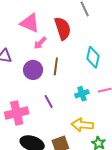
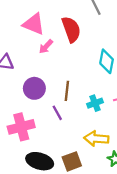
brown line: (56, 66) -> (67, 91), moved
purple circle: (33, 70) -> (34, 88), moved

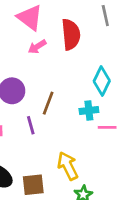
cyan cross: (95, 103) -> (89, 110), moved
yellow arrow: (96, 139) -> (68, 166), turned 45

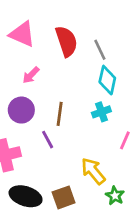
gray line: (105, 16) -> (100, 50), moved
pink arrow: (37, 47) -> (31, 75), moved
pink line: (107, 127) -> (125, 140), moved, turned -54

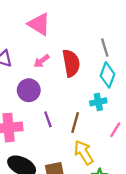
red semicircle: (66, 41) -> (71, 63), moved
brown line: (60, 114) -> (75, 123), moved

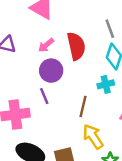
purple circle: (29, 90) -> (51, 71), moved
purple line: (48, 119) -> (44, 96), moved

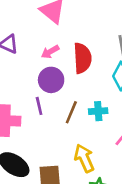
cyan cross: (106, 84) -> (98, 111), moved
brown line: (83, 106) -> (71, 112), moved

